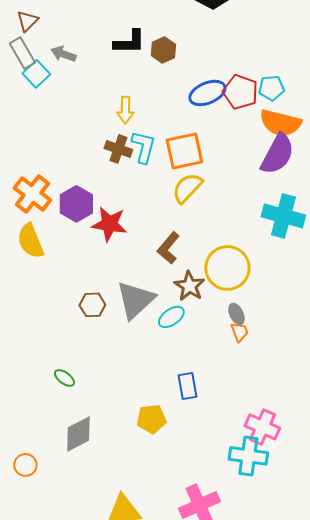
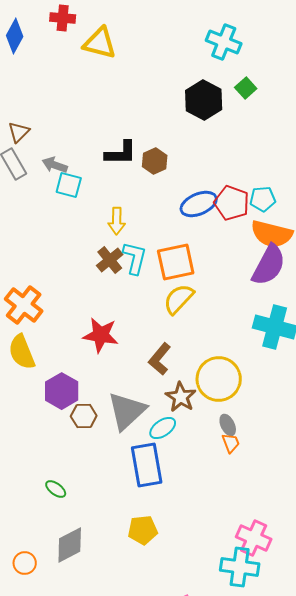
cyan square: (36, 74) -> (69, 185), moved, turned -32
brown cross: (118, 149) -> (110, 260), turned 32
purple hexagon: (76, 204) -> (62, 391), moved
blue rectangle: (187, 386) -> (147, 465), moved, size x1.6
orange circle: (25, 465) -> (25, 563), moved

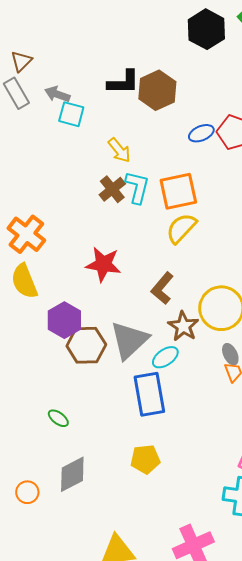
brown hexagon: (155, 161) -> (157, 90), size x1.5
blue ellipse: (199, 204) -> (201, 133), size x0.7
yellow arrow: (117, 221) -> (119, 150), turned -40
brown hexagon: (84, 416) -> (86, 345), size x1.5

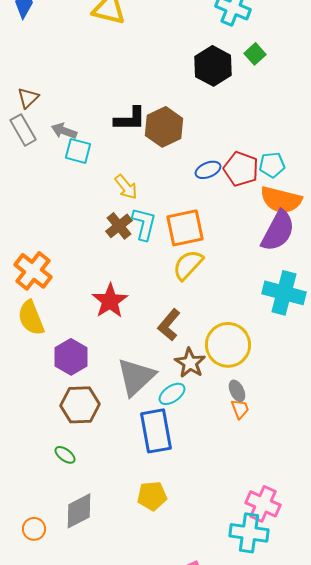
red star: (103, 264) -> (110, 301), turned 30
brown hexagon: (86, 345) -> (80, 405), moved

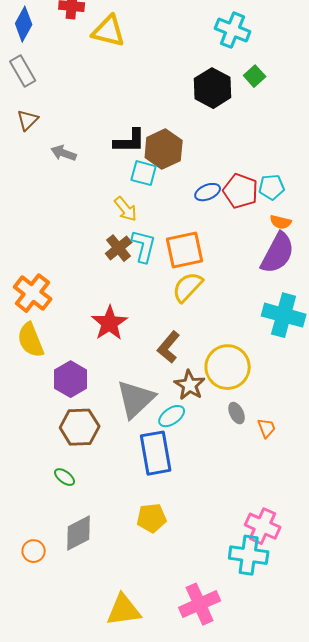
gray rectangle: (23, 130) -> (23, 71), moved
cyan square: (78, 151) -> (144, 173), moved
orange semicircle: (281, 200) -> (281, 222), size x0.5
orange trapezoid: (240, 409) -> (267, 428), moved

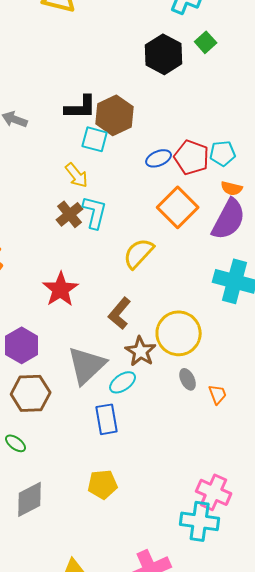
orange square: (185, 250) -> (178, 207), moved, turned -33
blue rectangle: (156, 453) -> (107, 419), size x0.7

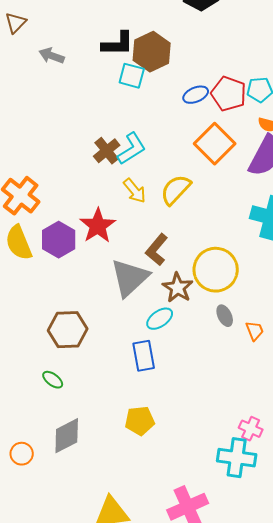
yellow arrow: (77, 175) -> (135, 191), moved
cyan L-shape: (95, 212) -> (132, 149), turned 44
purple hexagon: (22, 345) -> (59, 240), moved
gray triangle: (87, 365) -> (130, 278), moved
pink cross: (214, 492) -> (251, 429), size x0.7

